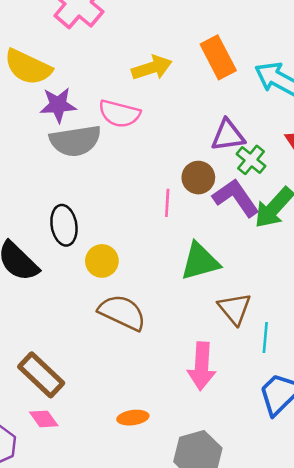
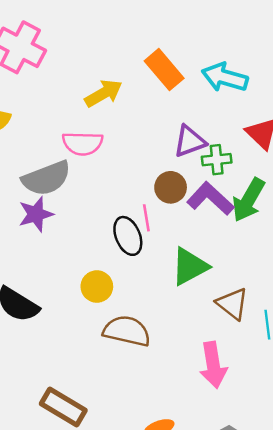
purple star: (58, 105) -> (36, 214), moved
green cross: (251, 160) -> (217, 160), turned -32
black ellipse: (64, 225) -> (128, 236), moved

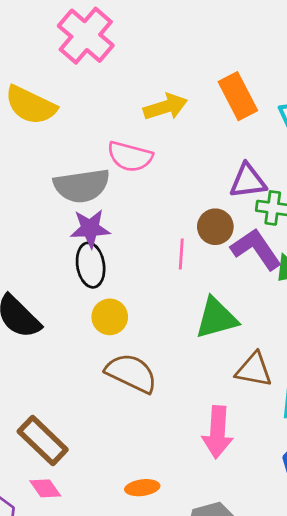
purple star: (36, 214) -> (90, 228), moved
black ellipse: (128, 236) -> (91, 265), moved
brown triangle: (232, 304) -> (254, 370), turned -40

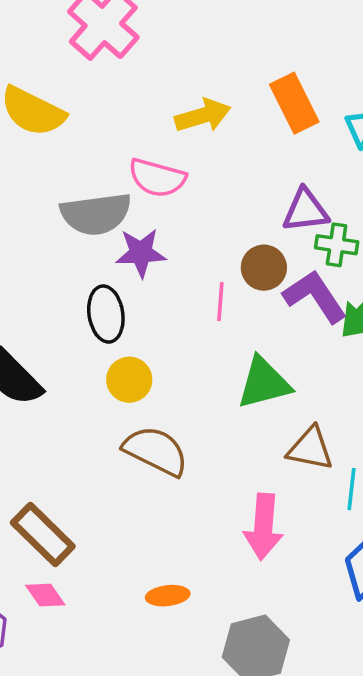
purple star: (90, 228) -> (141, 253), moved

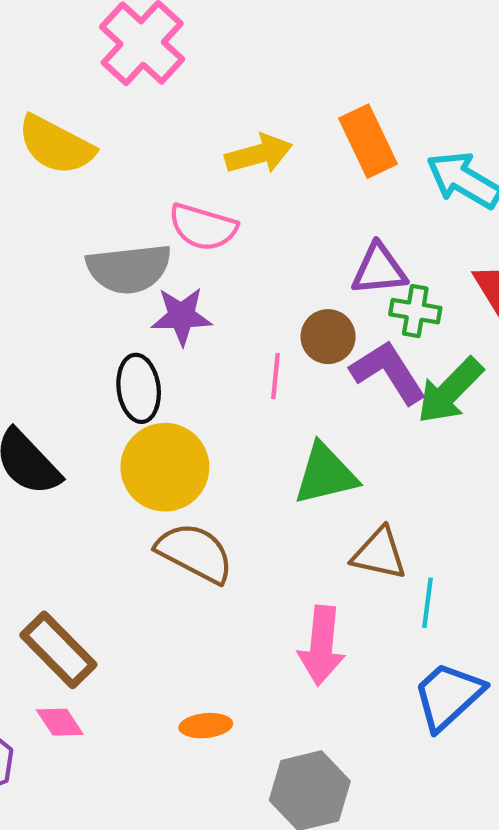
yellow circle: (129, 380) -> (165, 467), size x1.6

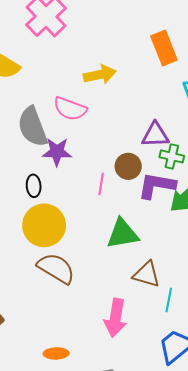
orange rectangle: (368, 141) -> (164, 48), moved
gray semicircle: (129, 269) -> (33, 127), turned 72
purple L-shape: (388, 372) -> (157, 186), turned -51
black ellipse: (139, 388) -> (34, 186), size x0.7

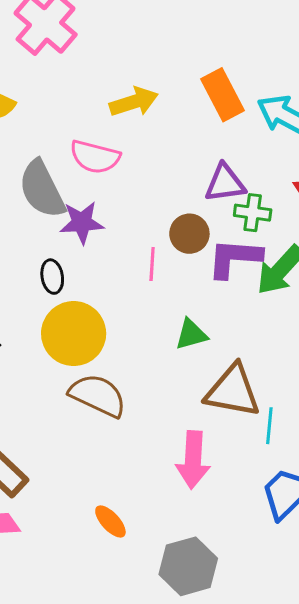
orange rectangle: (164, 48) -> (222, 95), moved
green triangle: (123, 234) -> (191, 334), size x0.7
brown triangle: (147, 274) -> (233, 391), size x1.4
orange ellipse: (56, 353) -> (110, 521), turned 55

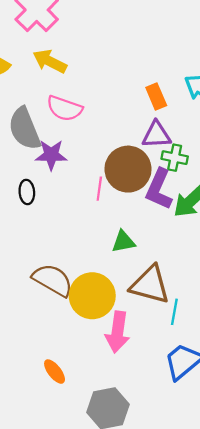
orange rectangle: (222, 95) -> (156, 96), moved, size x0.7
yellow arrow: (134, 102) -> (50, 61), moved, turned -140
brown circle: (189, 234) -> (128, 169), size x1.6
purple L-shape: (234, 258) -> (159, 189), turned -75
yellow circle: (74, 334) -> (92, 296), moved

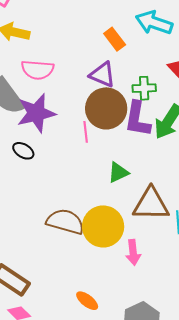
purple triangle: (156, 135) -> (102, 75), moved, turned 40
purple star: (51, 155) -> (36, 113), size x1.4
black ellipse: (27, 192) -> (23, 151), turned -40
pink arrow: (117, 332) -> (133, 252), size x0.7

